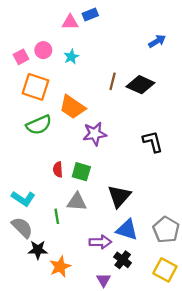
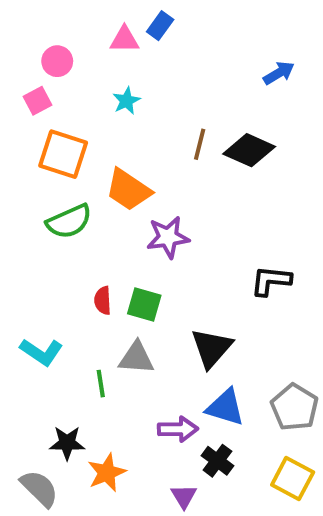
blue rectangle: (90, 14) -> (160, 26), turned -32
pink circle: (43, 50) -> (57, 61), moved
black L-shape: (153, 142) -> (271, 281), moved, turned -70
gray semicircle: (22, 227) -> (39, 488), moved

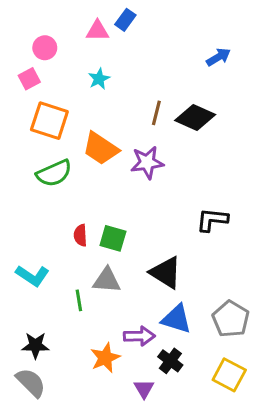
purple star: (168, 237) -> (147, 162), moved
black triangle: (212, 348) -> (166, 273), turned -39
black star: (67, 443) -> (35, 345), moved
orange star: (107, 473) -> (105, 358), moved

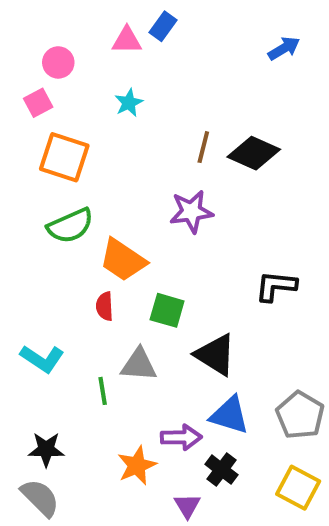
blue arrow: (218, 57) -> (284, 48), moved
orange trapezoid: (101, 149) -> (123, 260), moved
green square: (113, 238) -> (167, 310), moved

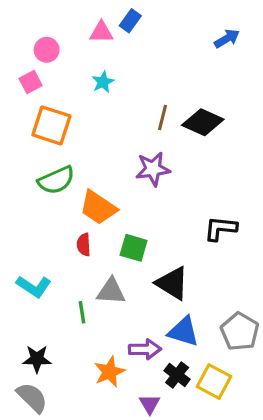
yellow square: (298, 488) -> (214, 381), moved

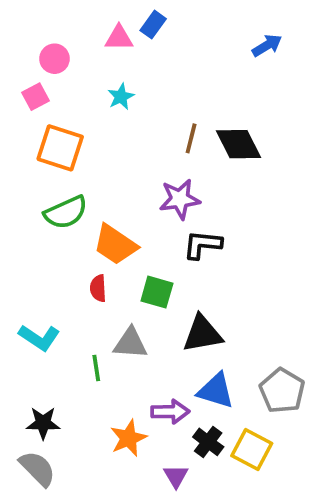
black diamond: (203, 122) -> (239, 144), turned 39
black L-shape: (221, 228) -> (202, 245), moved
black triangle: (172, 283) -> (202, 334), turned -42

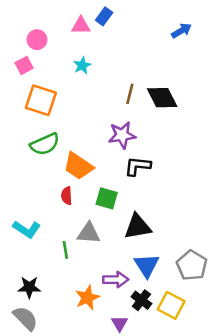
blue triangle: (216, 391) -> (147, 265), turned 40

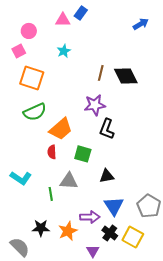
orange trapezoid: (78, 166) -> (61, 129), turned -75
black L-shape: (138, 166) -> (107, 129), turned -75
black triangle: (138, 227) -> (107, 176), size x0.7
black star: (29, 287) -> (41, 228), moved

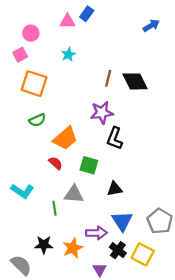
green semicircle: (35, 112) -> (37, 120), size x0.7
red semicircle: (52, 152) -> (56, 163), turned 136

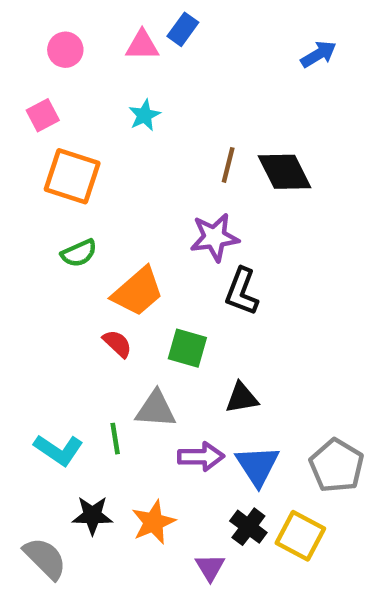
pink circle: (31, 33) -> (65, 50), moved
cyan L-shape: (22, 191) -> (59, 450), moved
purple arrow: (96, 233) -> (201, 457), moved

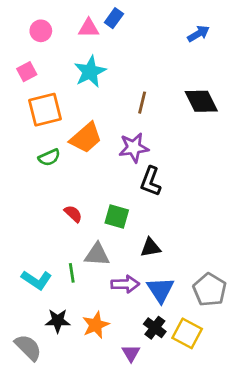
cyan star: (144, 115) -> (90, 72), size x1.6
black diamond: (285, 172) -> (201, 101), moved
orange square: (72, 176) -> (45, 110), turned -32
orange trapezoid: (138, 292) -> (86, 138), moved

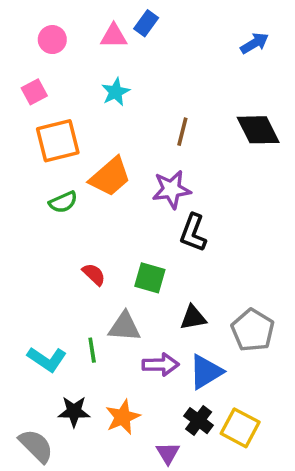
cyan star: (90, 72) -> (116, 92), size x0.7
blue triangle: (160, 290) -> (206, 372), turned 32
gray pentagon: (210, 290) -> (253, 330), moved

